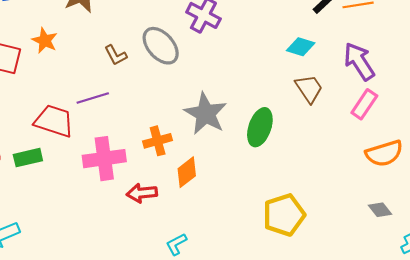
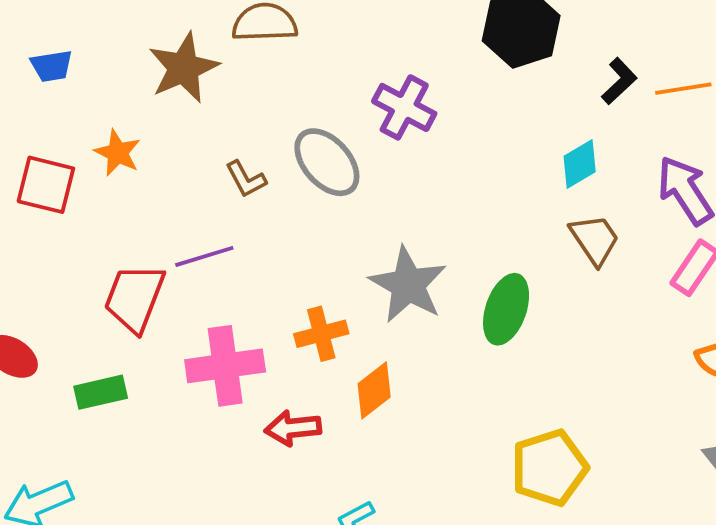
cyan diamond: (301, 47) -> (580, 164), turned -48
red trapezoid: (54, 121) -> (135, 298), turned -87
green rectangle: (28, 158) -> (101, 392), moved

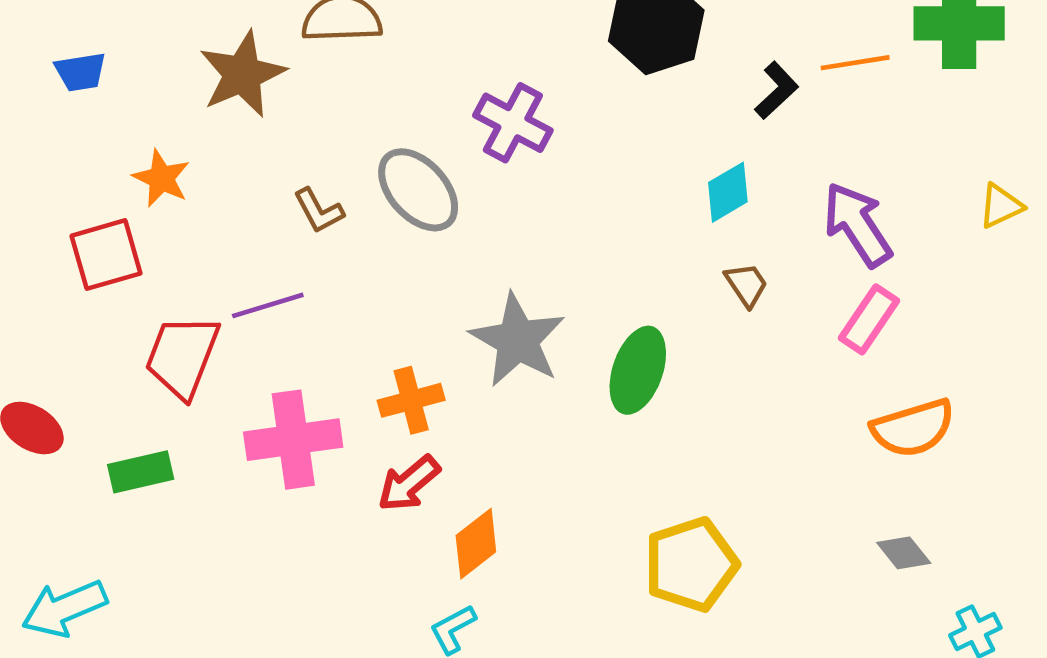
orange line: (683, 89) -> (855, 63), moved
red square: (46, 185) -> (106, 255), moved, turned -30
brown trapezoid: (595, 239) -> (746, 285), size x0.7
orange diamond: (374, 390) -> (476, 544), moved
red arrow: (293, 428) -> (409, 484), moved, turned -34

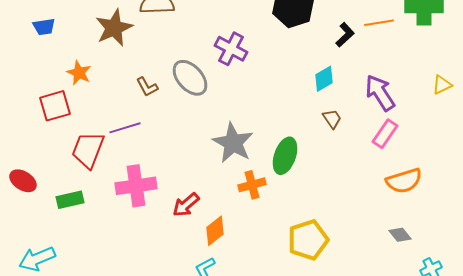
orange cross: (411, 400) -> (252, 185), moved

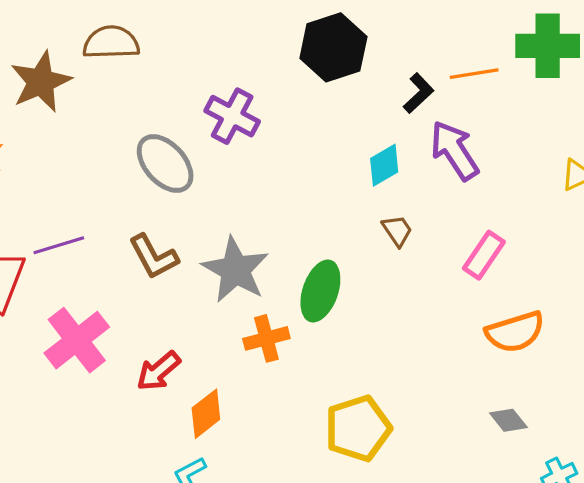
brown L-shape: (147, 87) -> (154, 257), moved, size x1.4
purple arrow: (380, 93) -> (454, 150), moved
pink cross: (136, 186) -> (77, 340), turned -30

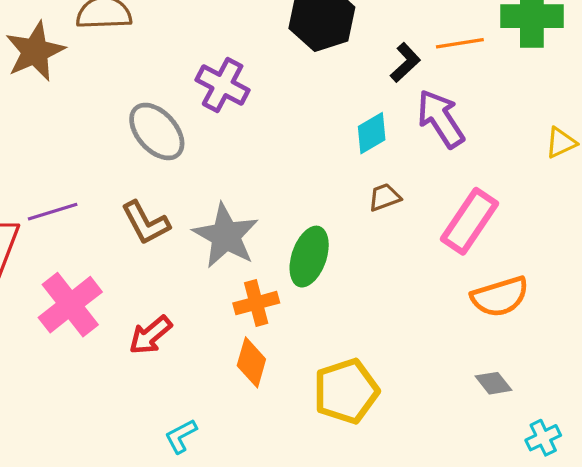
brown trapezoid: (397, 231) -> (384, 197), turned -76
pink rectangle: (484, 255) -> (469, 221), size x1.4
orange diamond: (206, 414) -> (251, 362), moved, turned -36

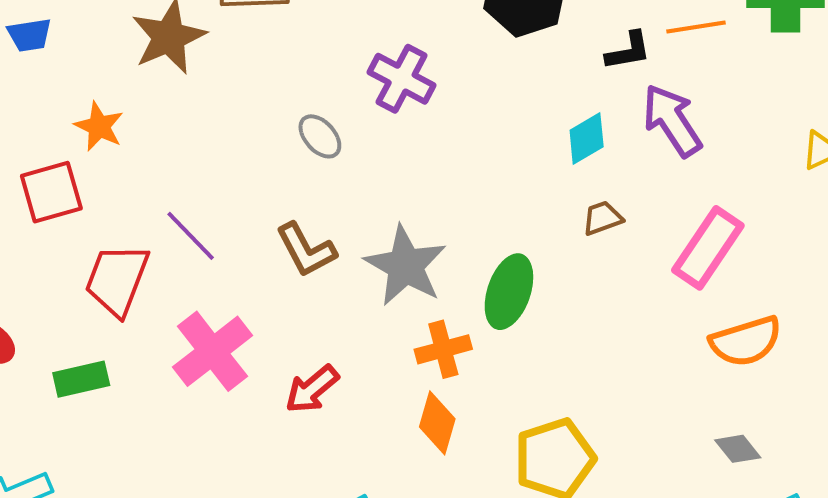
black L-shape: (405, 63) -> (628, 51), turned 33
gray ellipse: (157, 131) -> (320, 136), size x0.6
purple line: (53, 212) -> (191, 236), turned 63

